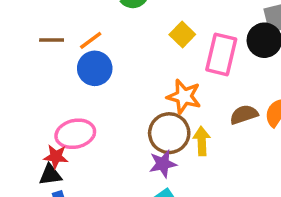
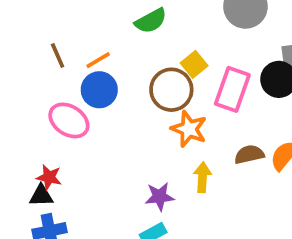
brown line: (52, 40) -> (58, 55), turned 60
brown circle: (169, 133) -> (171, 90), moved
pink ellipse: (75, 134) -> (69, 120), moved, turned 39

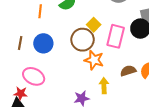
brown line: (58, 55) -> (20, 43), moved, turned 40
orange line: (98, 60) -> (40, 11), moved, turned -48
pink ellipse: (69, 120) -> (34, 76), moved

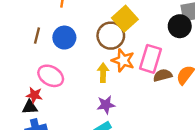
yellow square: (94, 25) -> (125, 19), size x1.5
pink rectangle: (116, 36) -> (150, 59), moved
yellow arrow: (104, 86) -> (103, 73), moved

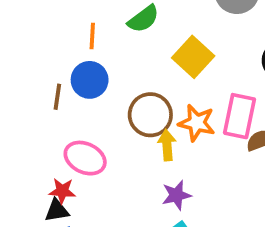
brown circle: (111, 36) -> (150, 115), moved
blue circle: (64, 38) -> (90, 80), moved

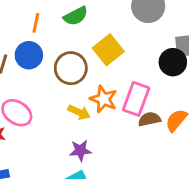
brown circle: (150, 115) -> (71, 68), moved
yellow arrow: (167, 145) -> (79, 112), turned 110

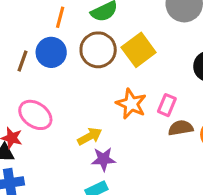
brown circle: (71, 68) -> (98, 50), moved
pink rectangle: (136, 99) -> (167, 105), size x0.6
yellow arrow: (79, 112) -> (90, 136), moved, turned -55

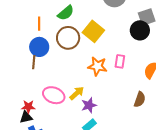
brown line: (22, 61) -> (34, 62), moved
pink ellipse: (35, 115) -> (54, 95), moved
brown semicircle: (181, 128) -> (140, 99), moved, turned 133

